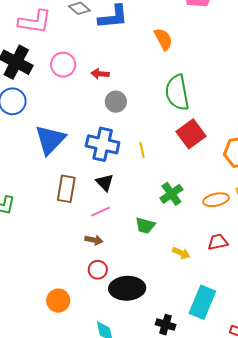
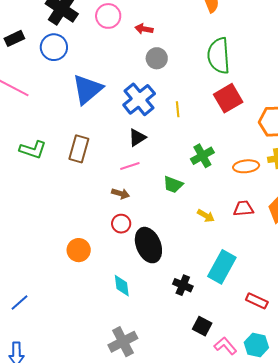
blue cross: (103, 144) -> (139, 99), turned 32
black triangle: (105, 182) -> (137, 138), turned 36
brown rectangle: (66, 189) -> (79, 149), moved
black ellipse: (127, 288) -> (148, 245), turned 64

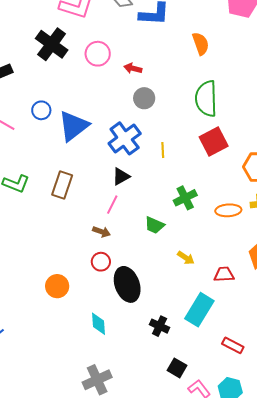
blue circle: (54, 47) -> (41, 110), moved, size x0.7
pink line: (130, 166) -> (112, 205), turned -48
red trapezoid: (244, 209) -> (224, 274), moved

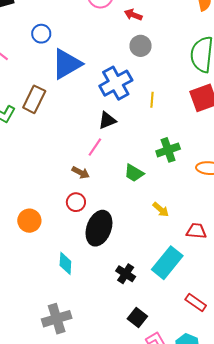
blue circle: (41, 110) -> (41, 34), moved
brown rectangle: (62, 185) -> (34, 99), moved
black ellipse: (127, 284) -> (99, 228), turned 32

